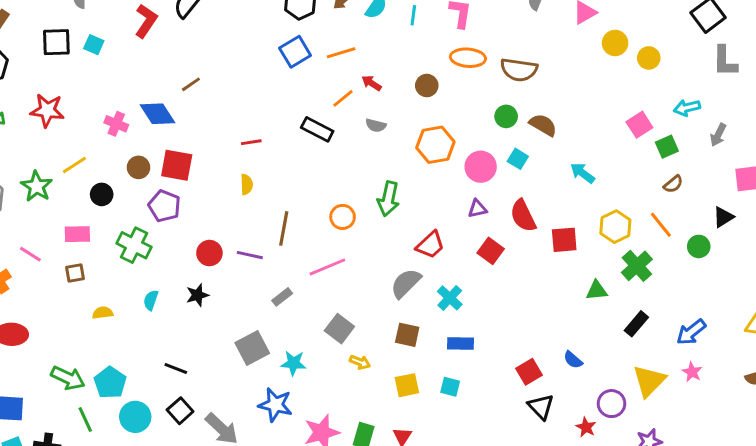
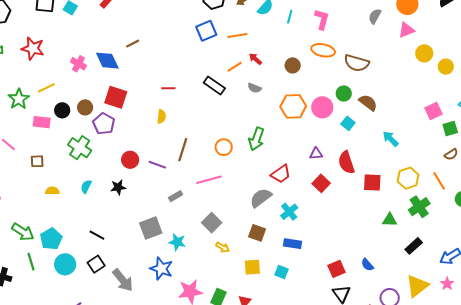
brown circle: (139, 167) -> (85, 107), moved
pink circle: (481, 167) -> (322, 107), moved
pink rectangle: (77, 234) -> (42, 122), moved

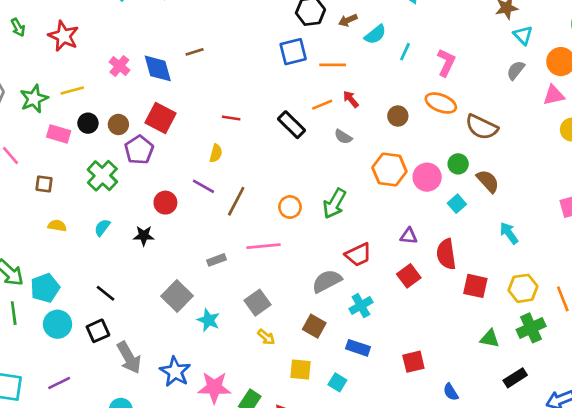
purple line: (157, 165) -> (203, 186), moved
gray square: (151, 228) -> (177, 296), turned -35
blue star: (161, 269) -> (175, 372), moved
red square: (336, 269) -> (413, 362), moved

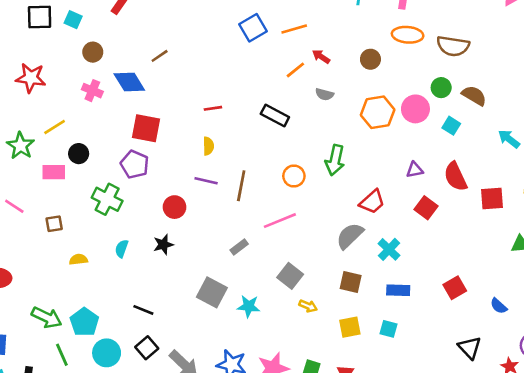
brown circle: (118, 124) -> (93, 52), moved
black rectangle: (292, 125) -> (275, 116), moved

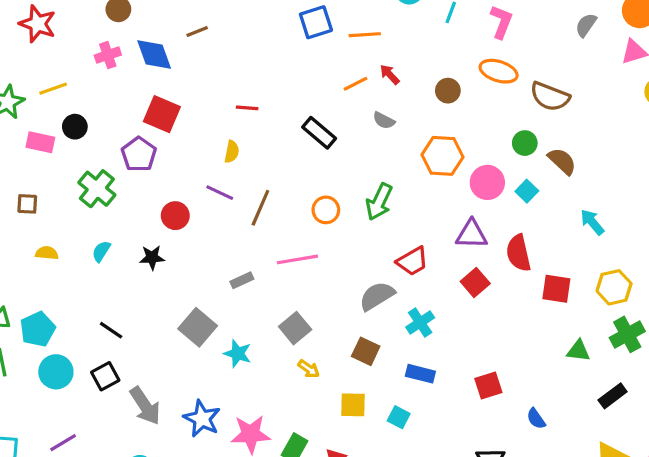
pink cross: (92, 91) -> (108, 55), turned 36
pink circle: (415, 109) -> (487, 182), moved
purple triangle: (415, 170) -> (472, 234), size x1.5

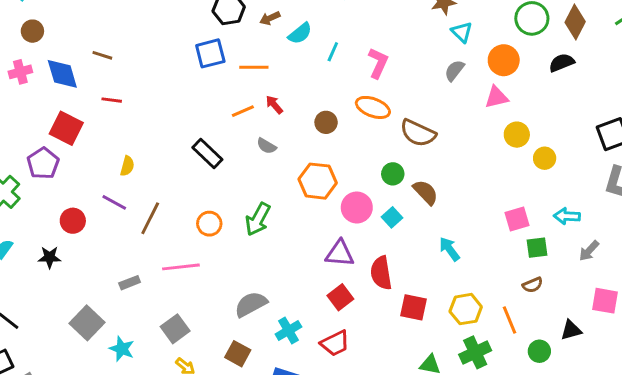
brown line: (197, 31) -> (102, 55), turned 36
red line: (247, 108) -> (112, 100), moved
red trapezoid: (412, 261) -> (335, 343), moved

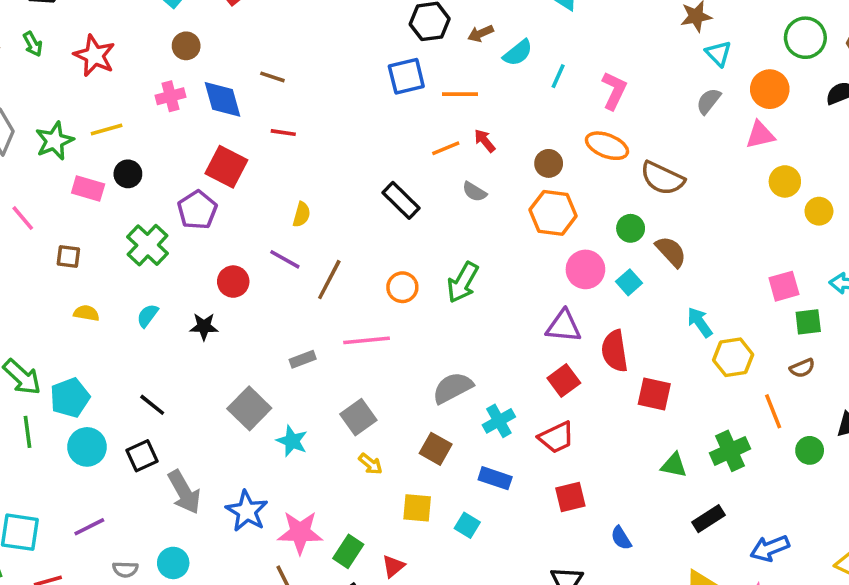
orange hexagon: (318, 181) -> (553, 213), moved
yellow hexagon: (466, 309) -> (733, 357), moved

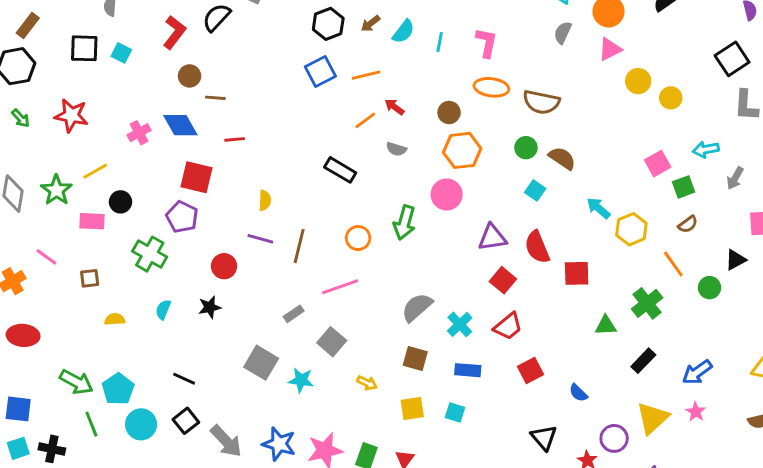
brown circle: (186, 46) -> (190, 76), moved
pink circle: (585, 269) -> (447, 195), moved
gray square: (358, 417) -> (332, 342), moved

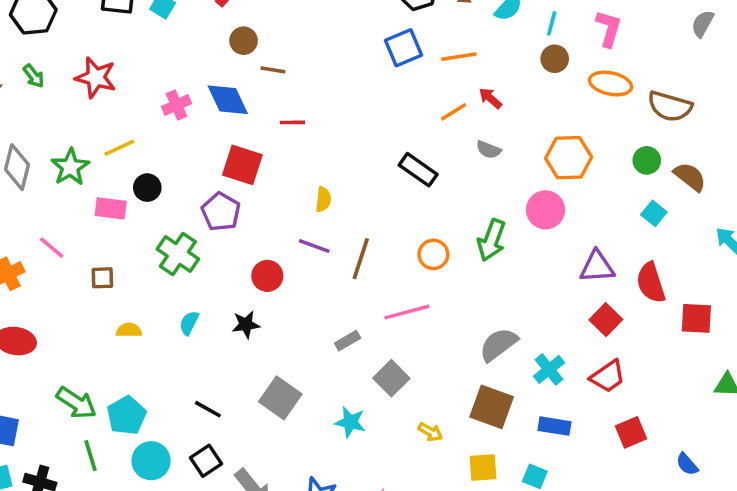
brown circle: (449, 112) -> (555, 59), moved
brown square: (415, 359) -> (492, 407), size x1.4
gray square: (261, 363) -> (280, 398), moved

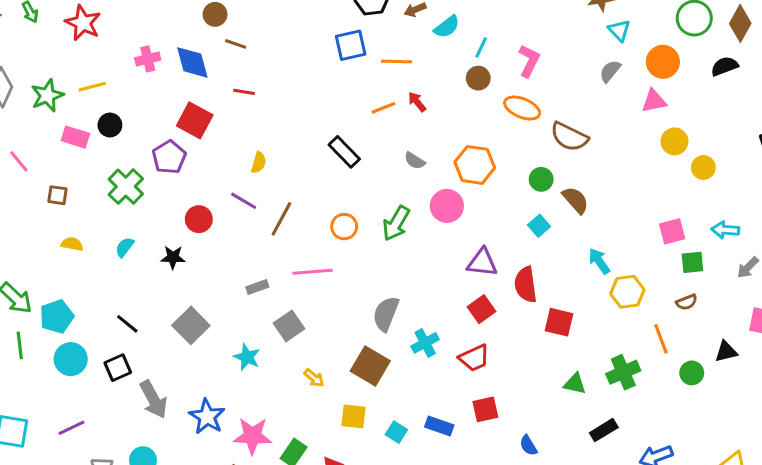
gray semicircle: (488, 150) -> (415, 161), moved
gray semicircle: (498, 345) -> (386, 314), turned -42
blue rectangle: (554, 426) -> (439, 426), moved

